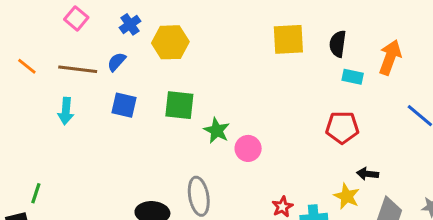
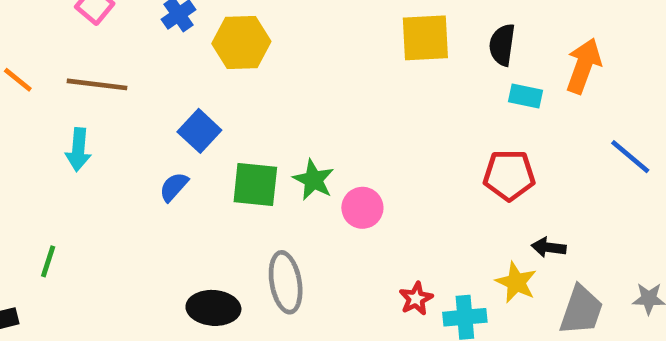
blue semicircle: (117, 62) -> (174, 187), moved
blue square: (124, 105) -> (199, 131), moved, turned 30
green square: (179, 105) -> (255, 185), moved
green line: (36, 193) -> (48, 261), moved

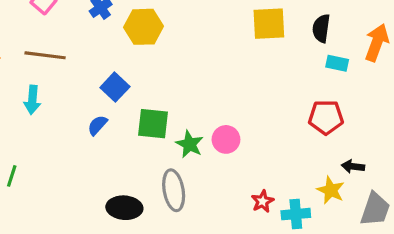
green star: (314, 180) -> (189, 144), moved

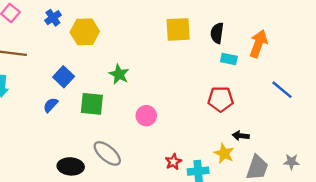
green star: (189, 144) -> (119, 74), moved
gray ellipse: (174, 190) -> (107, 153), turned -40

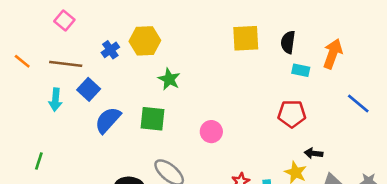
blue cross: (53, 18) -> (110, 50), moved
green star: (119, 74) -> (169, 79), moved
blue square: (64, 77) -> (89, 89), moved
blue semicircle: (51, 105) -> (108, 120), size x1.6

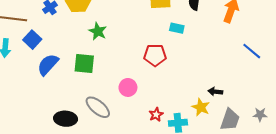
cyan rectangle: (301, 70) -> (177, 28), moved
red pentagon: (292, 114) -> (155, 55), moved
pink circle: (211, 132) -> (128, 87), moved

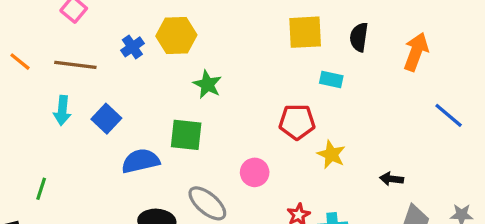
blue square: (32, 40) -> (106, 119), moved
blue semicircle: (48, 65) -> (141, 161), moved, turned 35
yellow star: (201, 107) -> (331, 154), moved

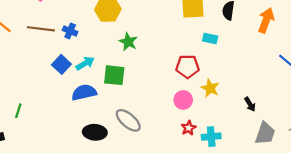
blue cross: (132, 47) -> (70, 31), moved, turned -32
cyan arrow: (62, 110) -> (85, 63), moved, turned -126
pink circle: (255, 172) -> (183, 100), moved
black arrow: (392, 179) -> (250, 104), turned -128

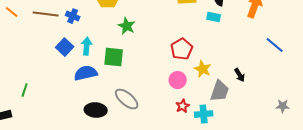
cyan rectangle: (210, 39) -> (214, 17), moved
cyan arrow: (85, 63) -> (87, 46), turned -54
red pentagon: (188, 67) -> (182, 49), turned -30
black arrow: (250, 104) -> (240, 75), moved
gray trapezoid: (265, 133) -> (220, 91), moved

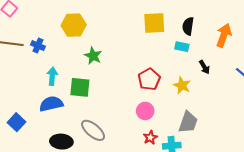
blue square: (65, 47) -> (16, 122), moved
yellow star: (203, 69) -> (182, 85), moved
black arrow: (240, 75) -> (204, 67), moved

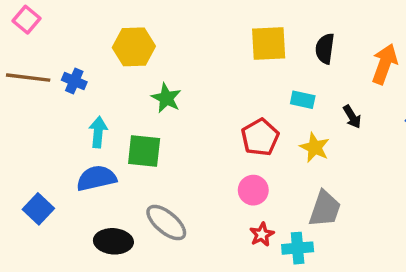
cyan rectangle: (182, 47) -> (303, 100), moved

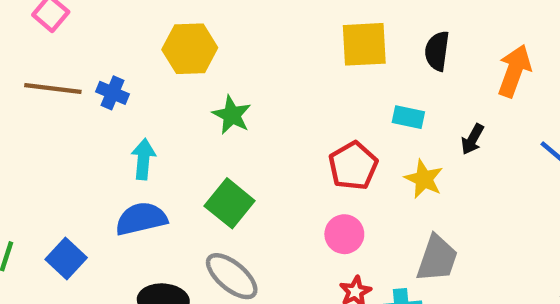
black arrow: (352, 117) -> (472, 139), turned 60
green square: (144, 151) -> (230, 203), moved, turned 33

